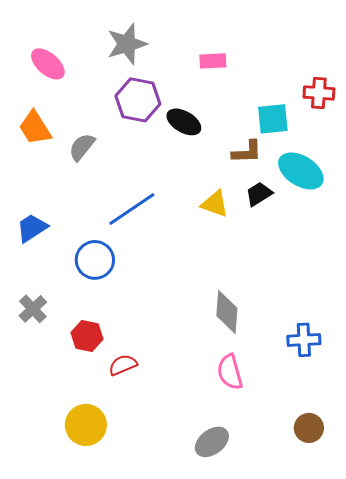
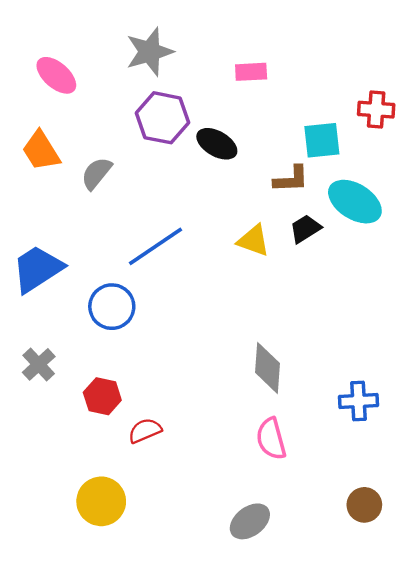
blue trapezoid: (32, 228) -> (37, 269), size x1.4

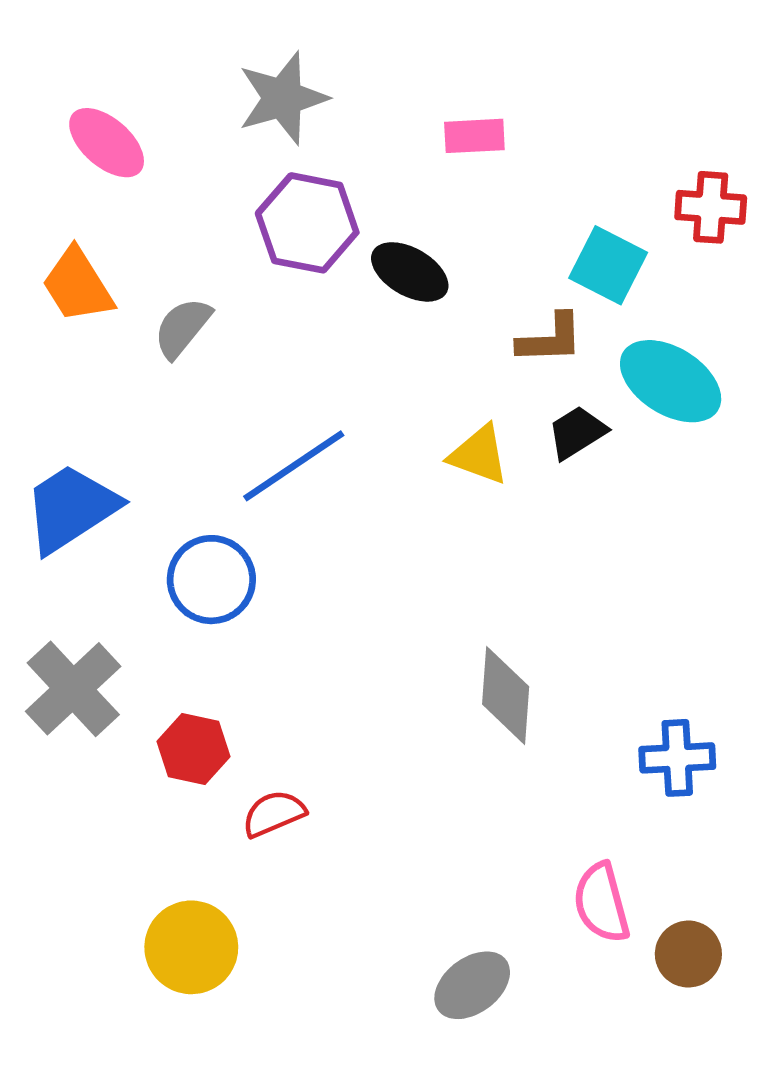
cyan square: (322, 140) -> (608, 265), turned 33
gray cross: (39, 364) -> (73, 689), size x1.5
pink semicircle: (271, 439) -> (601, 903), moved

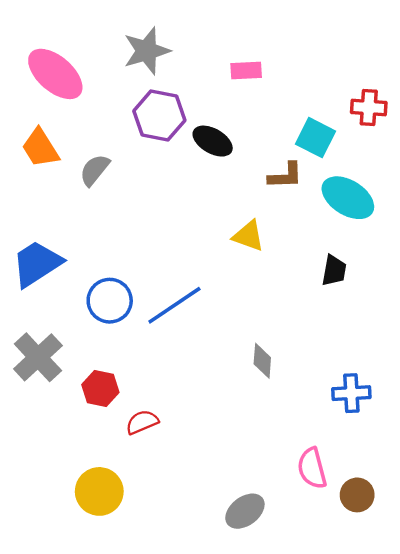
pink ellipse: (107, 143) -> (55, 74), size x1.4
black trapezoid: (577, 432) -> (334, 271), moved, turned 132
blue line: (294, 466) -> (174, 305), moved
gray diamond: (506, 695) -> (262, 361), size x0.7

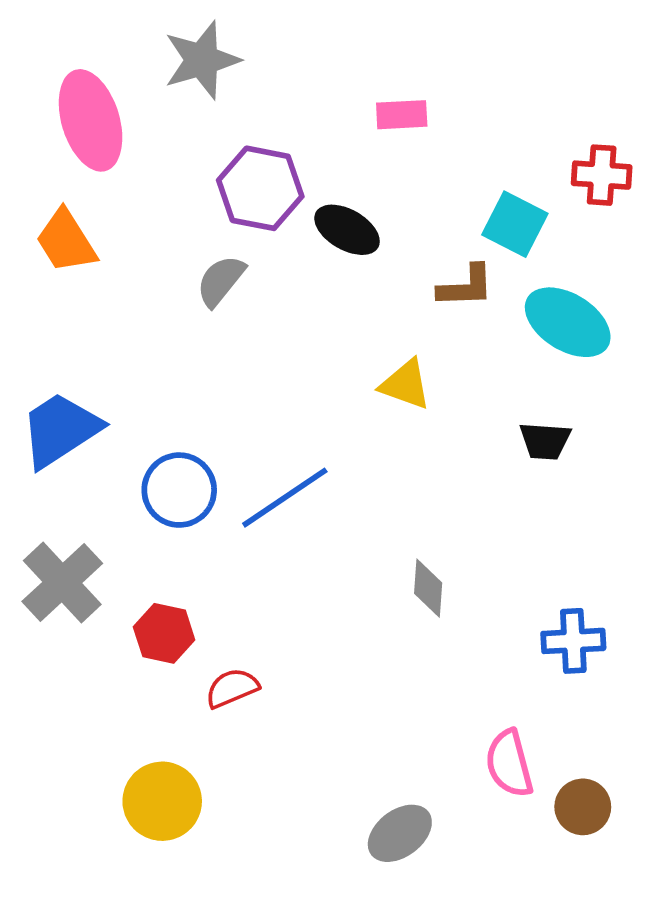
gray star: (147, 51) -> (202, 60), moved
pink ellipse: (55, 74) -> (91, 120), turned 32
gray semicircle: (95, 170) -> (221, 281), moved
black trapezoid: (334, 271) -> (545, 441), turned 84

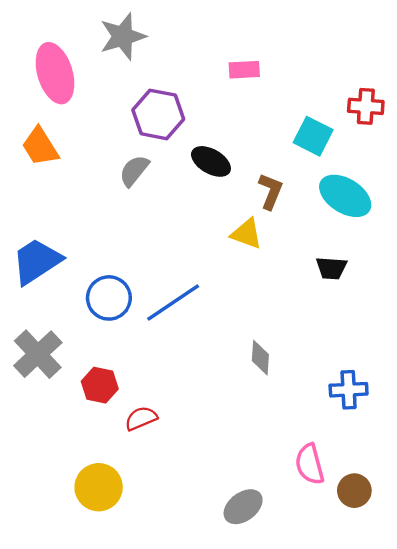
black ellipse: (347, 230) -> (211, 161), moved
brown L-shape: (466, 286) -> (271, 191), moved, turned -66

